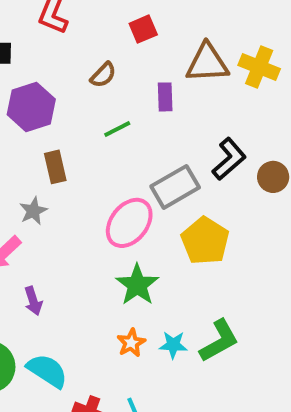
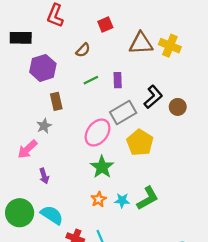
purple rectangle: (165, 97) -> (118, 80), moved

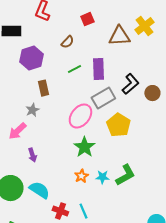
yellow cross: (170, 46) -> (144, 26), moved, turned 30
purple rectangle: (118, 80) -> (98, 69), size x1.5

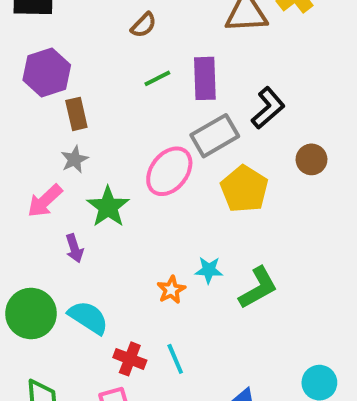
purple hexagon: (31, 58) -> (47, 72), moved
brown rectangle: (43, 88) -> (76, 114), moved
brown circle: (152, 93) -> (312, 159), moved
green star: (84, 147) -> (108, 207), moved
cyan star: (102, 177) -> (209, 270), moved

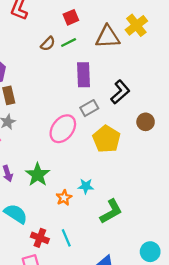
green line: (157, 78) -> (69, 43), moved
gray rectangle: (215, 136) -> (89, 108), size x0.7
green star: (108, 207) -> (38, 175), moved
green L-shape: (258, 288) -> (111, 211), moved

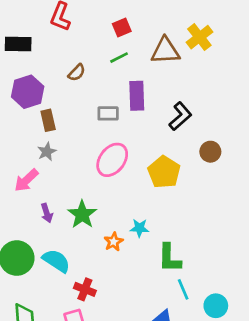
brown semicircle: (48, 44) -> (77, 73), moved
gray rectangle: (89, 108) -> (108, 113), moved, turned 30
green L-shape: (111, 211) -> (169, 258), turned 120
cyan line: (66, 238) -> (183, 289), moved

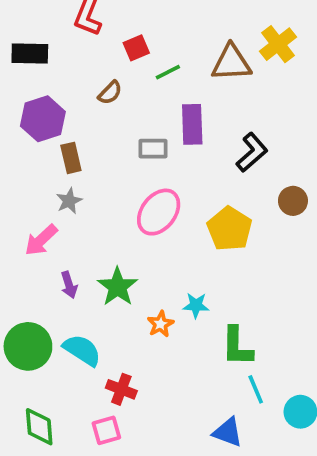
red square: (122, 28) -> (136, 48), moved

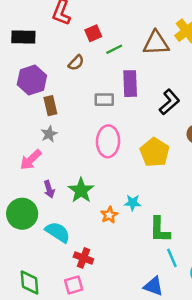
pink ellipse: (159, 212) -> (108, 141), turned -36
green circle: (28, 346) -> (22, 214), moved

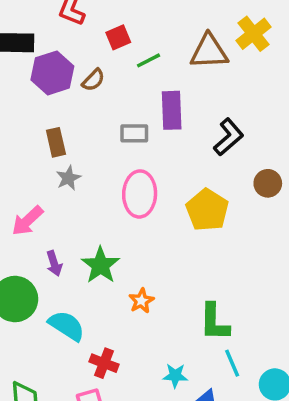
purple hexagon: (32, 80) -> (52, 73), moved
gray star: (49, 134) -> (68, 178), moved
cyan star: (133, 203) -> (175, 376), moved

